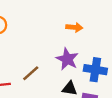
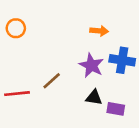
blue cross: (95, 70) -> (122, 60), moved

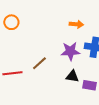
purple star: (91, 65) -> (70, 51), turned -30

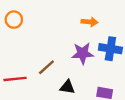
black triangle: (72, 76) -> (67, 87), moved

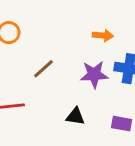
brown line: (46, 67) -> (44, 69), moved

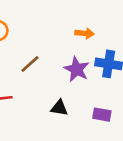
purple star: (94, 74) -> (77, 69), turned 30

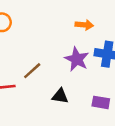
brown line: (30, 64) -> (32, 71), moved

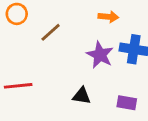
brown line: (32, 71) -> (51, 32), moved

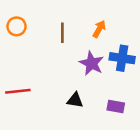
orange arrow: (108, 17) -> (99, 29), turned -66
brown line: (51, 32) -> (62, 33), moved, turned -48

